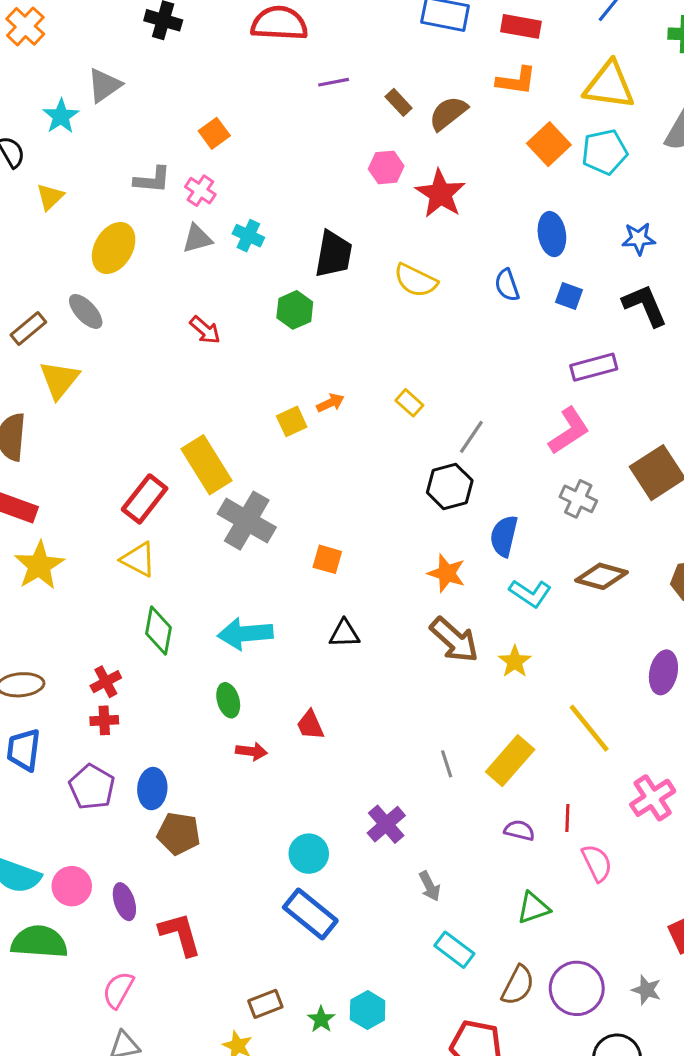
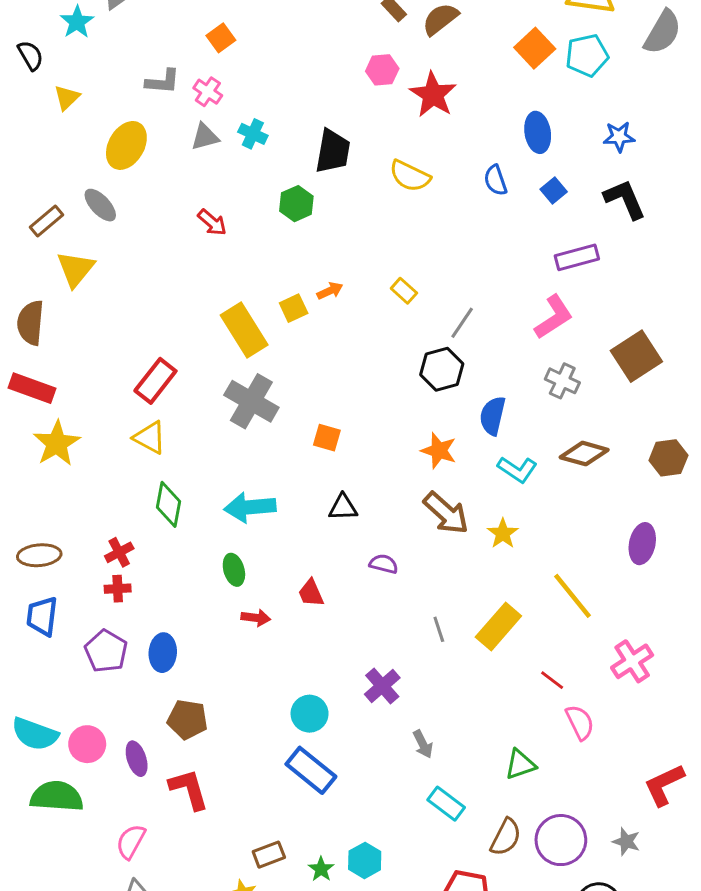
blue square: (569, 296) -> (554, 191), turned 30
yellow rectangle: (207, 465) -> (244, 330), moved
red line: (567, 818) -> (552, 680), turned -55
purple semicircle: (519, 830) -> (384, 564), moved
brown pentagon: (179, 833) -> (187, 719), moved

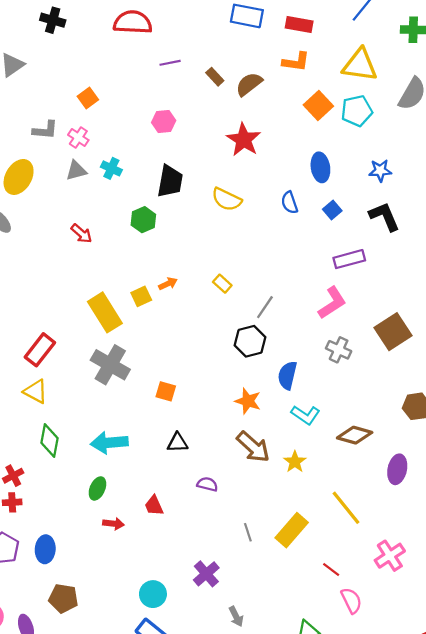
pink hexagon: (382, 70) -> (164, 121), moved
brown diamond: (584, 454) -> (355, 435), moved
green ellipse: (234, 570) -> (97, 488), turned 40

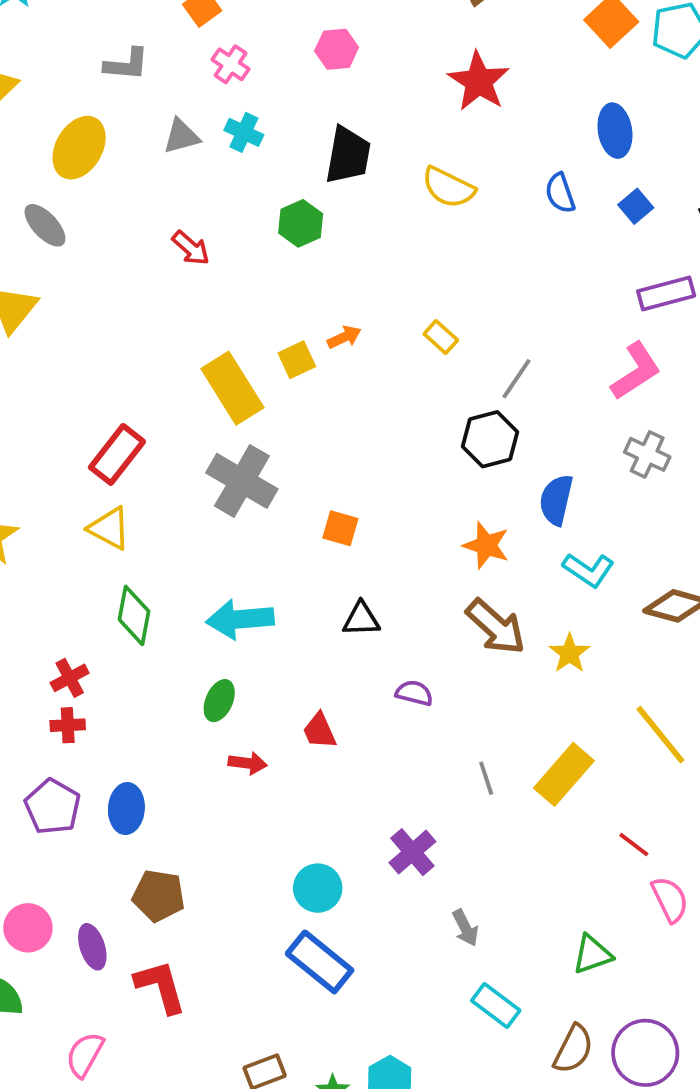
pink cross: (78, 138) -> (231, 64), moved

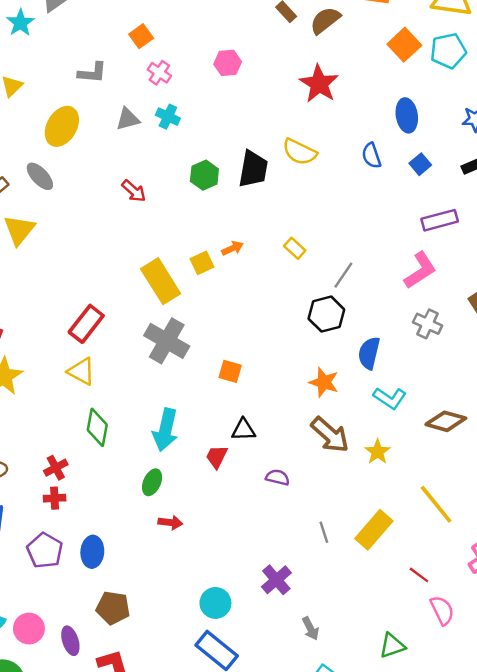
black trapezoid: (348, 155) -> (253, 169), moved
cyan arrow: (240, 619) -> (165, 430), turned -72
red trapezoid: (320, 731) -> (217, 457), moved, turned 50

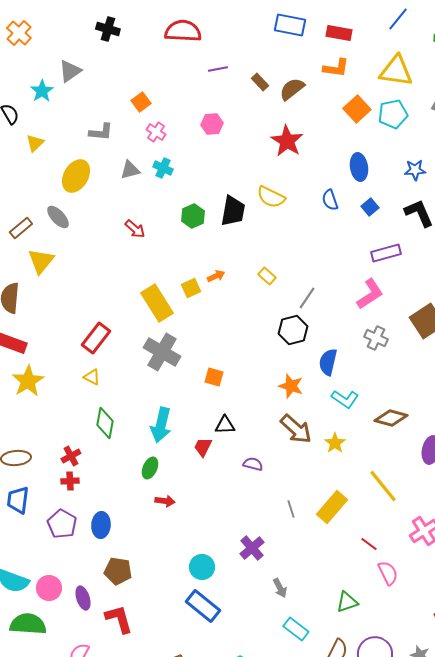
yellow triangle: (81, 371) -> (92, 377), size x0.7

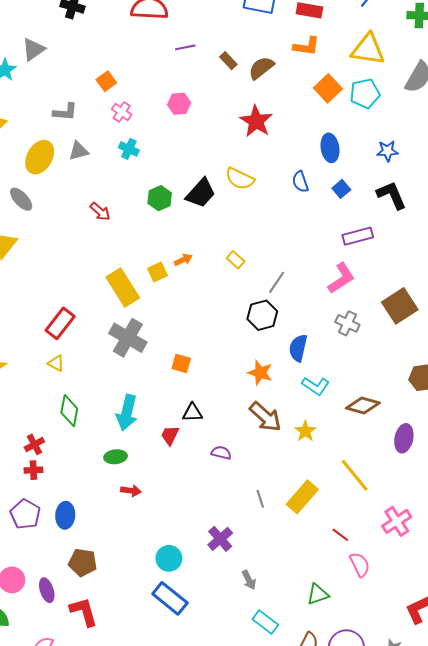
gray triangle: (130, 170) -> (79, 151), moved
black trapezoid: (233, 211) -> (201, 193), turned 32
green ellipse: (150, 468) -> (116, 457), turned 60

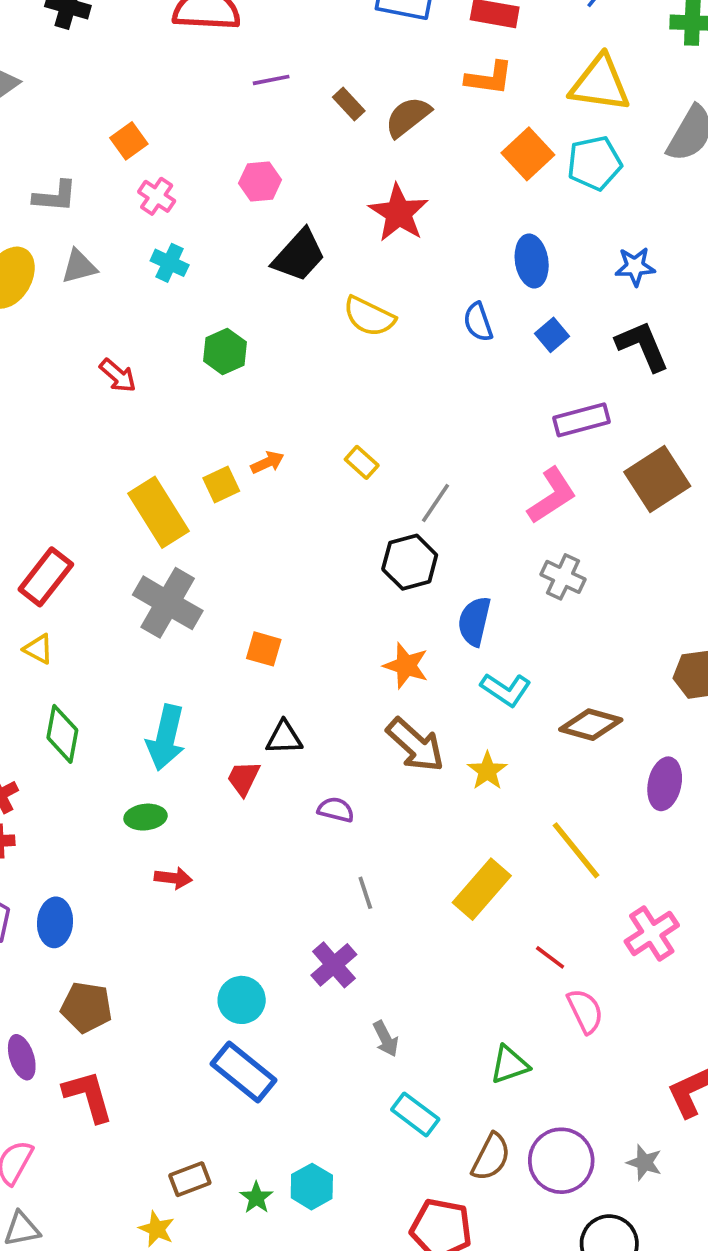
black trapezoid: (201, 193) -> (299, 255), moved
brown square: (400, 306) -> (657, 479), moved
gray line: (260, 499) -> (365, 893), moved

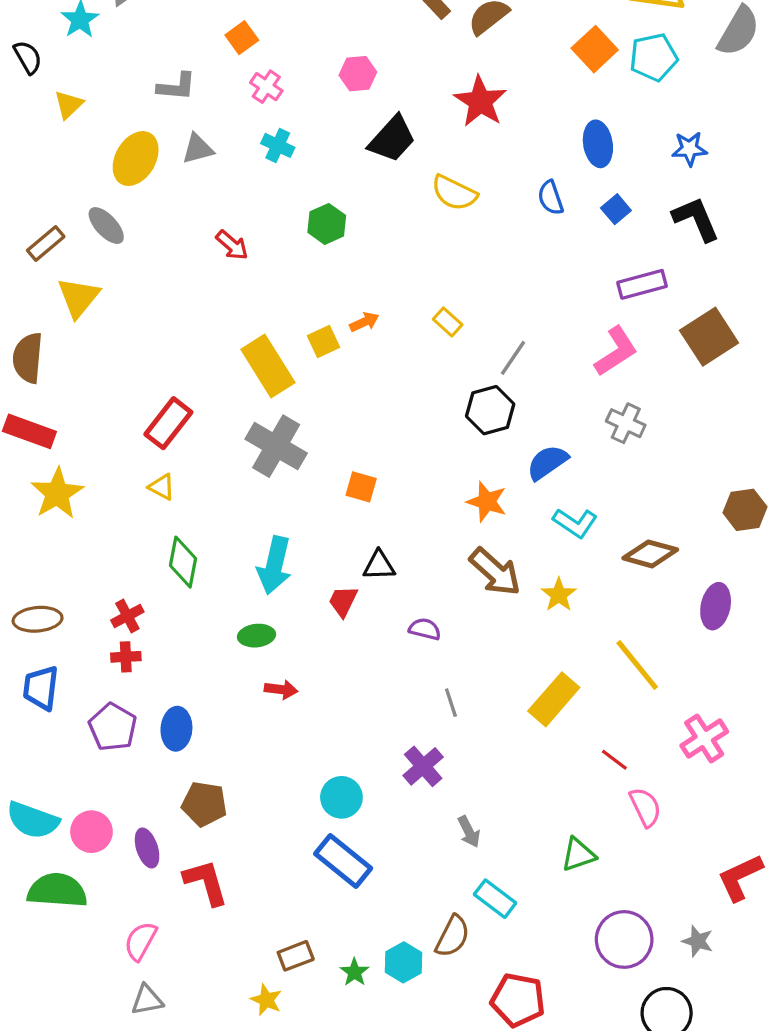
blue semicircle: (474, 621) -> (547, 462), turned 42
brown semicircle: (491, 1157) -> (453, 936), moved

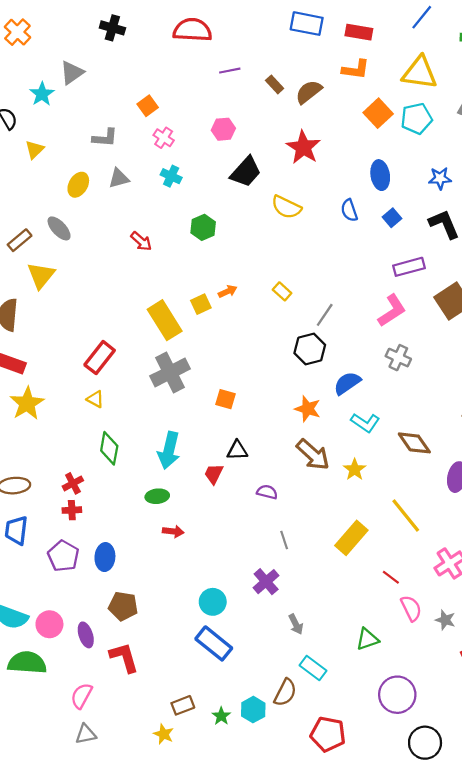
yellow ellipse: (136, 159) -> (78, 185), size x0.7
gray cross: (276, 446) -> (170, 372), turned 33
brown diamond: (650, 554) -> (414, 443), turned 40
gray star: (698, 941) -> (445, 620), moved

